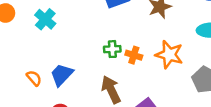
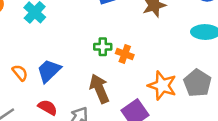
orange star: (169, 55) -> (162, 86), moved

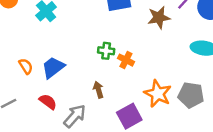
gray pentagon: (197, 83) -> (191, 95), turned -30
brown arrow: (99, 89) -> (98, 90), size x0.6

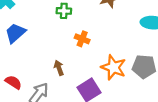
green cross: (106, 51) -> (64, 11), moved
blue trapezoid: (53, 67) -> (15, 33), moved

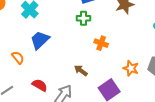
orange star: (113, 67) -> (131, 68), size x0.7
brown arrow: (59, 68) -> (81, 70), turned -32

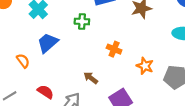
green cross: (83, 18) -> (82, 22), moved
orange star: (131, 68) -> (145, 66), moved

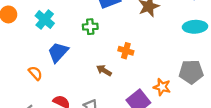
orange star: (145, 66) -> (162, 87), moved
brown arrow: (91, 78) -> (104, 70), moved

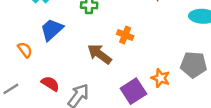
brown arrow: (104, 70) -> (99, 54), size x1.5

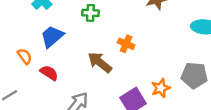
orange star: (160, 78) -> (161, 88), turned 30
red semicircle: (50, 84) -> (49, 73), moved

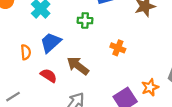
orange semicircle: (25, 56) -> (26, 52), moved, turned 32
brown arrow: (100, 62) -> (78, 66), moved

